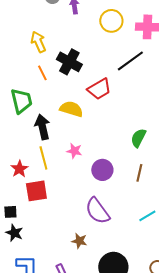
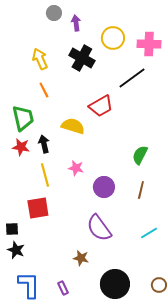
black cross: (69, 62) -> (82, 58), moved
black arrow: (42, 127) -> (44, 144), size x0.7
red star: (19, 169) -> (21, 147), moved, turned -30

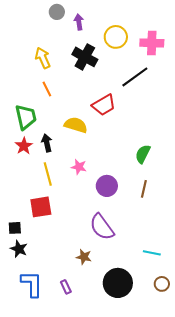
red star: (21, 147) -> (24, 146), turned 30
cyan line: (149, 233) -> (152, 253), moved, turned 42

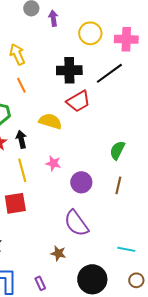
black cross: (85, 57) -> (69, 70), moved, turned -30

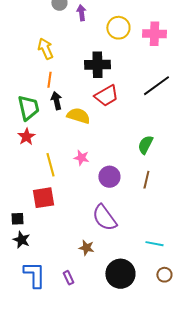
black line: (109, 73) -> (156, 86), moved
orange line: (21, 85) -> (49, 80), turned 35
black arrow: (21, 139) -> (56, 101), moved

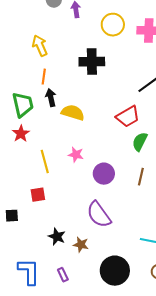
red trapezoid: (106, 96) -> (128, 117), moved
red square: (43, 198) -> (38, 195), size x0.7
black star: (21, 240) -> (57, 237), moved

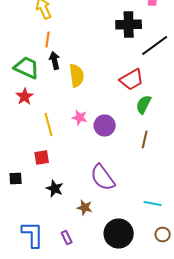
black cross: (92, 62) -> (129, 24), moved
green trapezoid: (23, 105) -> (27, 68), turned -52
yellow semicircle: (73, 113) -> (77, 76), turned 65
purple circle: (104, 174) -> (105, 126), moved
black star: (57, 237) -> (55, 188), moved

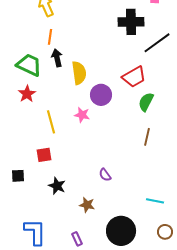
purple circle: (105, 126) -> (101, 95), moved
purple semicircle: (103, 178) -> (105, 175), size x0.5
purple rectangle: (67, 238) -> (77, 239), moved

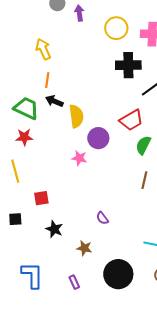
black arrow: (57, 58) -> (54, 101), turned -54
red star: (27, 94) -> (24, 137), turned 30
yellow line: (51, 122) -> (15, 171), moved

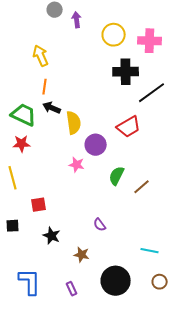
green semicircle: (143, 145) -> (117, 176), moved
brown line: (144, 180) -> (142, 187), turned 36

